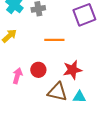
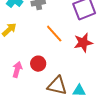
orange line: (54, 40) -> (54, 34), turned 48
red star: (72, 70) -> (83, 43), moved

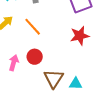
orange line: (54, 34) -> (33, 27), moved
brown triangle: (57, 86) -> (54, 79), turned 50

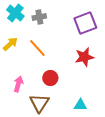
red circle: (35, 57) -> (50, 78), moved
brown triangle: (54, 79) -> (39, 103), moved

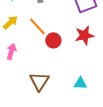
red circle: (50, 78) -> (53, 40), moved
pink arrow: (18, 84) -> (11, 51), moved

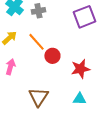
red star: (84, 35) -> (80, 69), moved

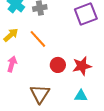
red circle: (52, 56) -> (58, 65), moved

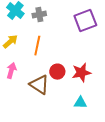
orange line: (38, 39) -> (37, 46), turned 54
brown triangle: (40, 94) -> (39, 85), moved, turned -30

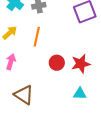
brown triangle: (39, 85) -> (24, 95), moved

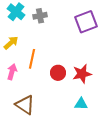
orange line: (37, 37) -> (32, 59), moved

